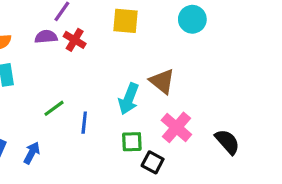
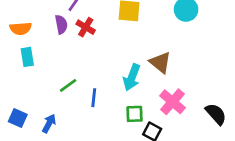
purple semicircle: (46, 37) -> (61, 24), turned 84

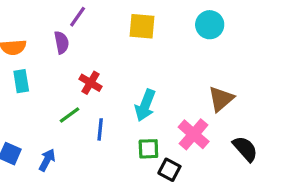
red cross: (86, 27) -> (90, 83), moved
brown triangle: (160, 62) -> (221, 99), moved, turned 40

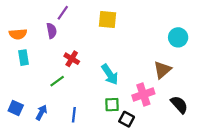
cyan circle: (210, 25) -> (178, 37), moved
cyan arrow: (145, 105) -> (110, 74), turned -55
blue line: (100, 129) -> (74, 115), moved
pink cross: (194, 134) -> (143, 95), turned 30

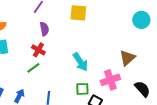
purple semicircle: (52, 31) -> (44, 29), moved
cyan circle: (178, 37) -> (141, 20), moved
red cross: (72, 59) -> (38, 50), moved

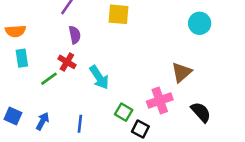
cyan arrow: (80, 62) -> (99, 77), moved
green line: (33, 68) -> (49, 79), moved
green square: (82, 89) -> (124, 112), turned 32

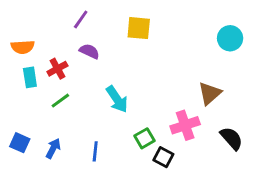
purple semicircle: (75, 35) -> (89, 51), turned -54
red cross: (67, 62) -> (57, 69), moved, turned 30
green square: (124, 112) -> (144, 138), turned 30

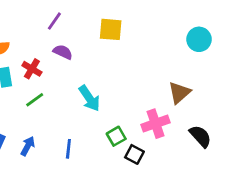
red cross: (57, 69) -> (32, 69), turned -30

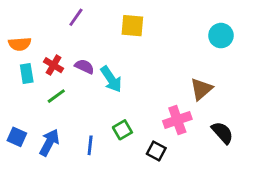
purple semicircle: (63, 52) -> (84, 67), moved
cyan arrow: (89, 98) -> (111, 79), moved
green square: (116, 136) -> (122, 130), moved
blue arrow: (28, 146) -> (49, 143), size x1.4

